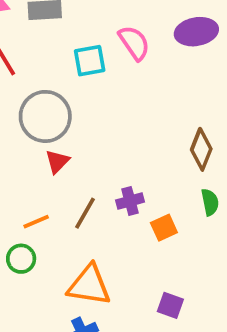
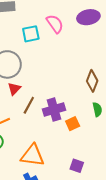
purple cross: (130, 201) -> (54, 110), size x1.5
brown line: (85, 213) -> (29, 105), moved

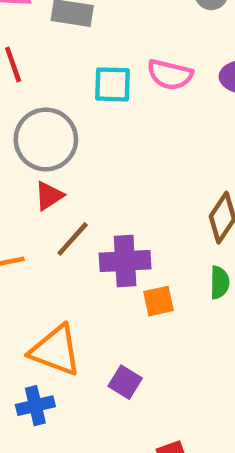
pink semicircle: (55, 24) -> (170, 75), turned 126
purple square: (77, 166) -> (125, 382), moved

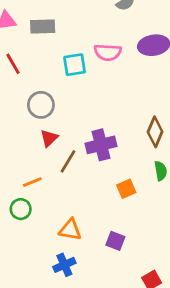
gray circle: (46, 139) -> (41, 105), size x0.7
purple cross: (125, 261) -> (101, 145), moved
orange triangle: (55, 350) -> (70, 230), size x0.7

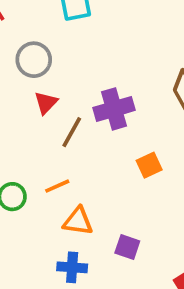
orange line: (32, 182) -> (57, 186), moved
purple square: (115, 241) -> (127, 247), moved
blue cross: (64, 265) -> (72, 267), turned 30

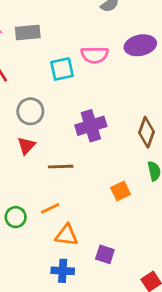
red triangle: (46, 103) -> (26, 146), moved
purple cross: (114, 109) -> (91, 126), moved
brown line: (72, 132) -> (61, 167), turned 60

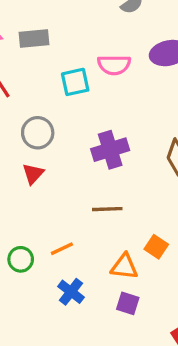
brown line: (61, 167) -> (107, 209), moved
orange square: (121, 191) -> (156, 247), moved, turned -30
orange triangle: (67, 235) -> (124, 267), moved
blue cross: (63, 271) -> (71, 292), moved, turned 35

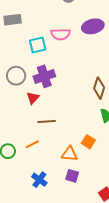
purple cross: (110, 150) -> (44, 76), moved
red triangle: (33, 174) -> (33, 98), moved
brown line: (107, 209) -> (47, 121), moved
blue cross: (71, 292) -> (39, 180), moved

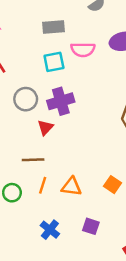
gray rectangle: (13, 20) -> (54, 27), moved
brown line: (47, 121) -> (33, 160), moved
orange line: (32, 144) -> (43, 185), turned -48
orange triangle: (70, 154) -> (71, 187), moved

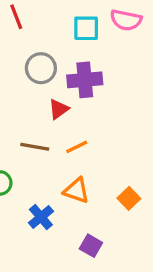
orange line: (43, 185) -> (77, 147), moved, turned 35
blue cross: (50, 230) -> (41, 217), moved

